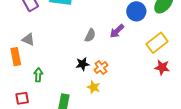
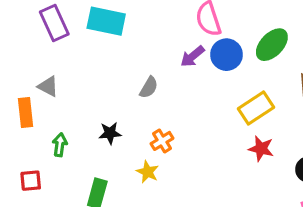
purple arrow: (117, 31) -> (192, 56), moved
black star: (83, 64) -> (110, 133), moved

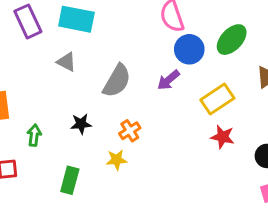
purple arrow: (192, 56) -> (168, 80), moved
gray triangle: (48, 86) -> (66, 62), moved
gray semicircle: (149, 87) -> (117, 81), size x1.6
yellow star: (148, 172) -> (117, 160), turned -30

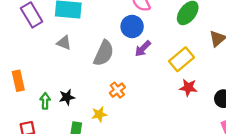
blue circle: (189, 49) -> (132, 26), moved
black star: (81, 124) -> (67, 97), moved
yellow star: (117, 160) -> (99, 114), moved

